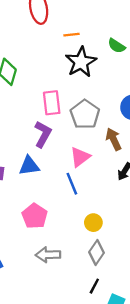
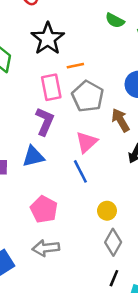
orange line: (72, 35) -> (75, 66), moved
black star: (81, 62) -> (48, 39), moved
gray arrow: (48, 255) -> (46, 248), moved

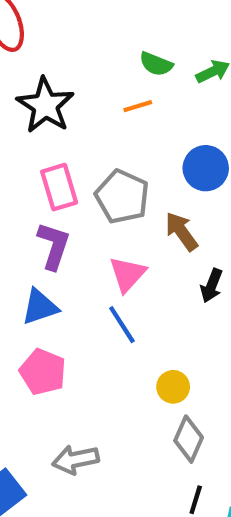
orange line: (75, 66) -> (138, 106), moved
pink pentagon: (44, 209) -> (43, 372), moved

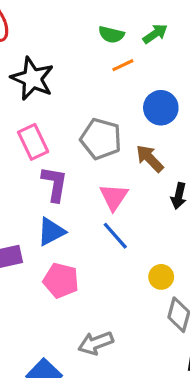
orange line: (138, 106) -> (123, 65), moved
pink rectangle: (59, 187) -> (33, 142), moved

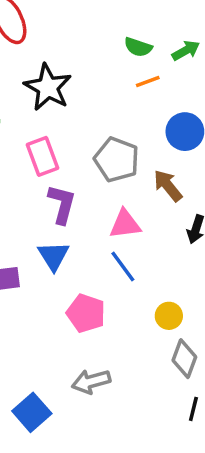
pink triangle: (114, 197) -> (125, 224), turned 44
blue triangle: (51, 232) -> (53, 256), turned -40
pink pentagon: (61, 280) -> (86, 313), moved

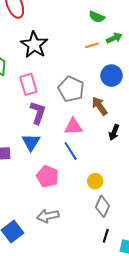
green semicircle: (138, 47) -> (97, 17), moved
green arrow: (186, 51) -> (114, 38), moved

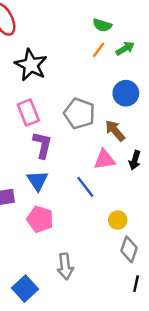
orange line: (92, 45) -> (99, 50), moved, turned -32
pink triangle: (73, 127) -> (104, 160), moved
pink pentagon: (47, 176) -> (40, 219), moved
gray arrow: (48, 216) -> (65, 266), turned -80

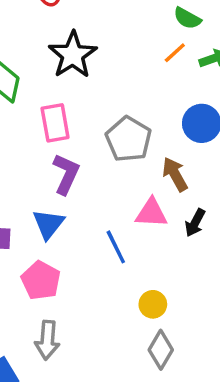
gray arrow: (65, 266) -> (47, 340), moved

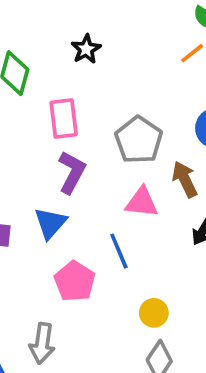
black star: (73, 55) -> (86, 49), size x0.6
pink triangle: (151, 213) -> (142, 202), moved
pink pentagon: (41, 280) -> (75, 281), moved

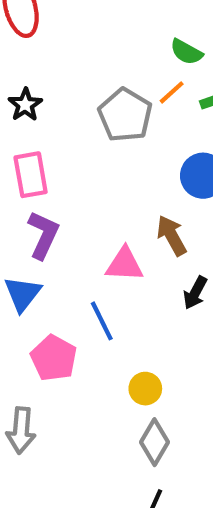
black star: (86, 49) -> (25, 105), moved
gray pentagon: (139, 140) -> (125, 115), moved

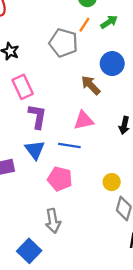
brown arrow: (172, 236) -> (91, 85), moved
blue line: (102, 321) -> (69, 145), moved, turned -40

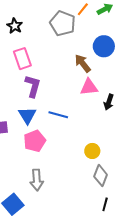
pink triangle: (84, 120) -> (89, 87), moved
pink pentagon: (60, 179) -> (35, 141), moved, turned 30

